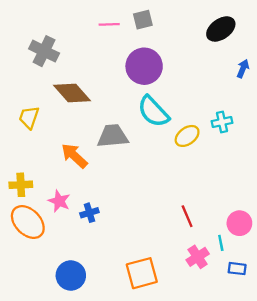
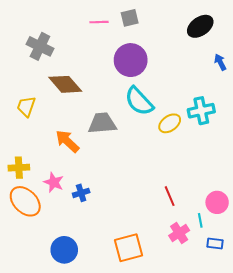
blue arrow: (243, 69) -> (220, 62), turned -49
cyan cross: (222, 122) -> (201, 111), size x1.4

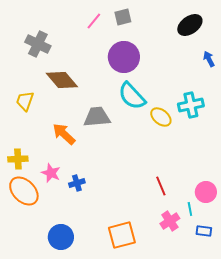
pink line: (99, 22) -> (94, 21), turned -48
yellow ellipse: (170, 123) -> (161, 117), turned 75

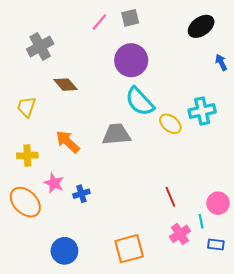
gray cross: (38, 44) -> (40, 46), turned 35
brown diamond: (62, 80) -> (66, 85), size x0.7
gray trapezoid: (97, 117) -> (116, 134), moved
yellow cross: (18, 159) -> (27, 156), moved

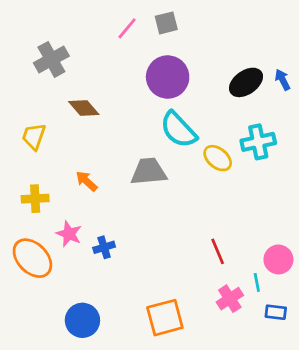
black ellipse: (201, 26) -> (246, 82), moved
orange arrow: (68, 142) -> (87, 181), size x0.7

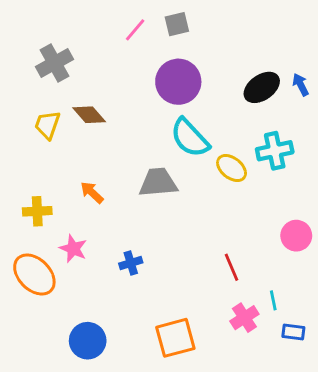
yellow trapezoid: (34, 136) -> (47, 125), moved
blue cross: (104, 247) -> (131, 263), moved
pink circle: (278, 259) -> (296, 236), moved

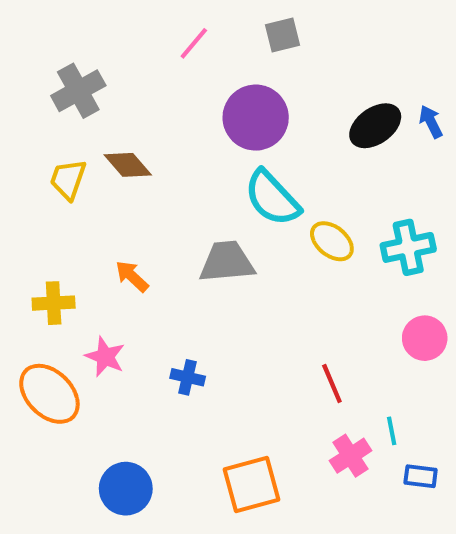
gray square: (177, 24) -> (282, 35), moved
cyan cross: (275, 151) -> (408, 247), moved
blue cross: (131, 263) -> (188, 377), turned 30

